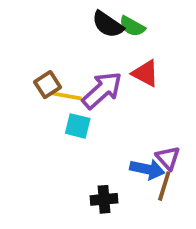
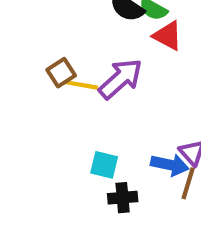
red triangle: (145, 73) -> (168, 36), moved
cyan square: (78, 126) -> (104, 165), moved

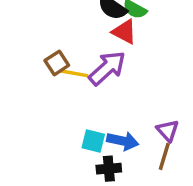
red triangle: (168, 36) -> (124, 32), moved
blue arrow: (170, 165) -> (123, 141), moved

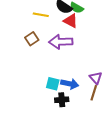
purple arrow: (107, 68) -> (61, 42), turned -140
yellow line: (74, 73) -> (41, 15), moved

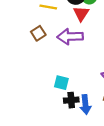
red triangle: (71, 21) -> (81, 14), turned 35
blue arrow: (70, 84) -> (85, 104), moved, turned 72

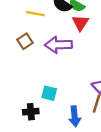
red triangle: (81, 14) -> (80, 23), moved
black cross: (71, 100) -> (31, 112), moved

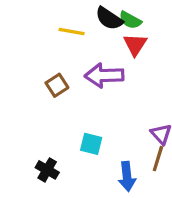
brown square: (25, 41) -> (57, 85), moved
black cross: (31, 112) -> (47, 170), moved, turned 35

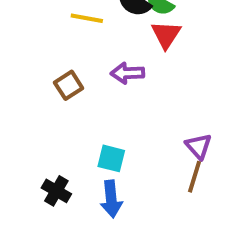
purple arrow: (104, 75) -> (127, 73), size x0.7
blue arrow: (127, 176) -> (111, 199), moved

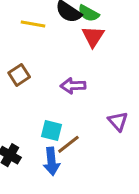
purple arrow: (127, 73) -> (73, 86), moved
brown line: (194, 177) -> (68, 144), moved, turned 35

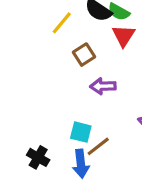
yellow line: (33, 24) -> (62, 23), turned -60
brown square: (19, 75) -> (84, 55), moved

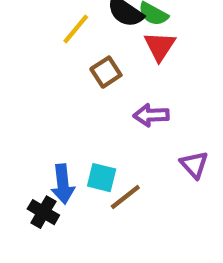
purple arrow: (103, 86) -> (151, 115), moved
blue arrow: (81, 164) -> (63, 184), moved

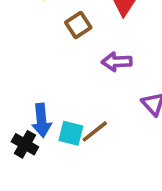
cyan square: (102, 178) -> (71, 133), moved

